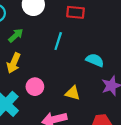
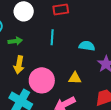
green arrow: (16, 35) -> (15, 41), turned 48
pink circle: (35, 87) -> (42, 80), size x1.6

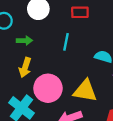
yellow triangle: (75, 78) -> (85, 91), size x1.6

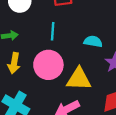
pink circle: (48, 88) -> (48, 65), moved

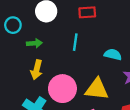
pink circle: (48, 65) -> (62, 89), moved

